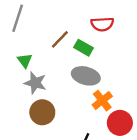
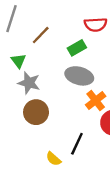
brown line: (60, 39) -> (41, 35), moved
green rectangle: (83, 48) -> (77, 48), turned -60

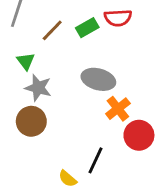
green rectangle: (77, 48) -> (87, 28), moved
brown circle: (36, 112) -> (31, 121), moved

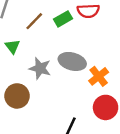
gray star: (38, 88) -> (40, 68), moved
orange cross: (118, 109) -> (99, 76), moved

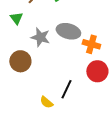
orange cross: (99, 76) -> (91, 44), turned -36

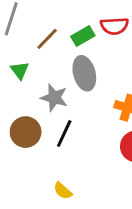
gray ellipse: (68, 31) -> (84, 73), moved, turned 60
black line: (66, 89) -> (64, 133), moved

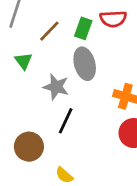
green rectangle: (83, 36) -> (83, 28), turned -40
brown circle: (26, 132) -> (29, 147), moved

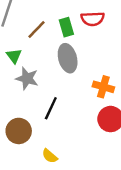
green rectangle: (83, 28) -> (66, 27), turned -36
gray star: (56, 87) -> (27, 78), moved

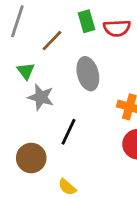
green rectangle: (66, 27) -> (86, 21), moved

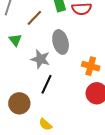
gray star: (41, 97) -> (40, 59), moved

